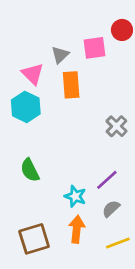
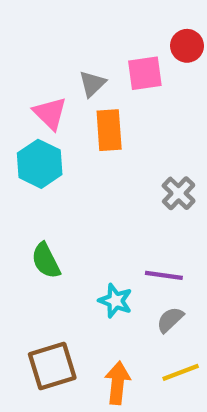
purple line: (107, 180) -> (164, 275), turned 50
orange arrow: (77, 229) -> (117, 383), moved

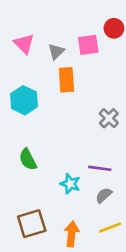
pink triangle: (50, 113) -> (24, 44), moved

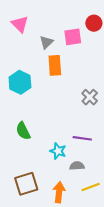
pink triangle: (24, 44) -> (20, 24), moved
gray semicircle: (104, 195) -> (77, 166), moved, turned 40

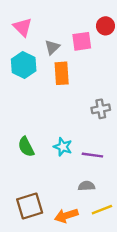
cyan hexagon: (20, 82) -> (24, 65), moved
gray cross: (90, 97) -> (101, 109), turned 35
cyan star: (58, 151) -> (63, 147), moved
orange arrow: (59, 192) -> (66, 216), turned -114

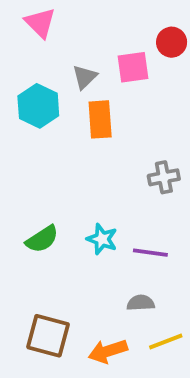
pink triangle: (23, 27) -> (40, 23), moved
green semicircle: (26, 147) -> (42, 239), turned -96
brown square: (30, 206) -> (48, 336), turned 32

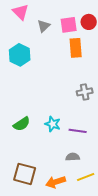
pink square: (133, 67) -> (69, 25), moved
gray triangle: (85, 77) -> (44, 26), moved
orange rectangle: (100, 119) -> (76, 48), moved

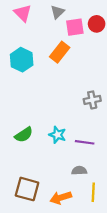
gray triangle: (44, 26) -> (57, 12), moved
orange rectangle: (76, 48) -> (60, 52), moved, turned 42
yellow line: (86, 177) -> (93, 192), turned -66

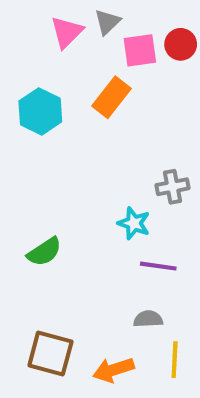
pink triangle: (23, 13) -> (67, 32), moved, turned 30
cyan star: (57, 135) -> (134, 223), moved

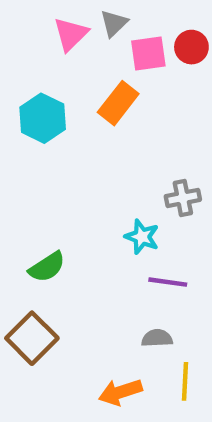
brown square: (50, 354) -> (32, 338), moved, turned 30

